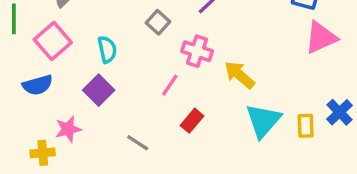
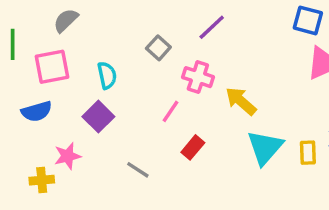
pink square: (53, 41) -> (52, 67), turned 30

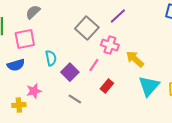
gray square: (158, 48) -> (87, 28), size x1.6
cyan semicircle: (107, 75) -> (51, 58), moved
purple square: (98, 117) -> (70, 72), moved

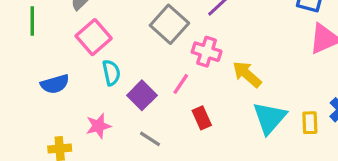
pink square: (25, 39) -> (94, 37), moved, turned -30
red rectangle: (107, 86) -> (202, 118), turned -64
pink star: (34, 91) -> (98, 126), moved

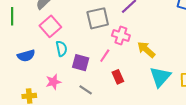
gray square: (169, 24) -> (98, 18), turned 35
purple square: (142, 95) -> (81, 63), turned -30

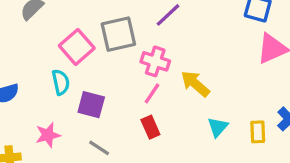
pink square: (50, 26) -> (77, 47), moved
pink line: (105, 56) -> (152, 93), moved
cyan triangle: (160, 77) -> (218, 127), size x0.6

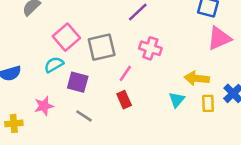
gray square: (118, 34) -> (102, 47), moved
pink cross: (155, 61) -> (150, 48), moved
cyan semicircle: (61, 82) -> (54, 65), turned -108
yellow arrow: (195, 84) -> (197, 78), moved, turned -35

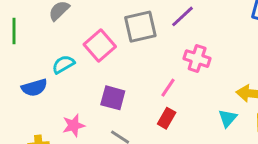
gray square: (102, 47) -> (140, 27), moved
cyan semicircle: (54, 65) -> (63, 64), moved
red rectangle: (124, 100) -> (167, 118), turned 54

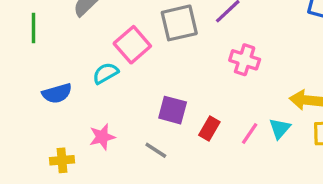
cyan semicircle: (63, 64) -> (106, 73), moved
pink line: (168, 88) -> (250, 134), moved
purple square: (113, 98) -> (173, 110), moved

